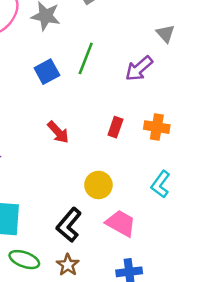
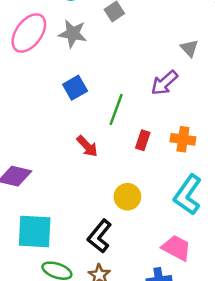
green line: (86, 58) -> (116, 109), moved
cyan L-shape: (161, 184) -> (188, 195), size x1.5
pink trapezoid: (121, 223) -> (176, 248), moved

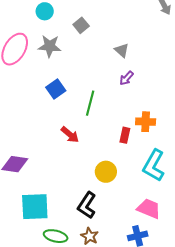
gray triangle: (189, 48) -> (122, 50), moved
purple arrow: (164, 83) -> (126, 78), size x0.7
red rectangle: (143, 140) -> (125, 135), moved

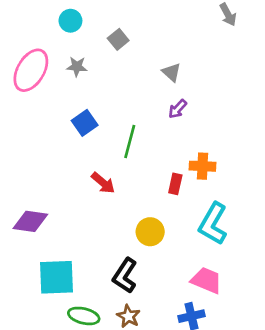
gray star: (50, 46) -> (77, 67), size x0.7

